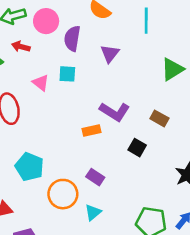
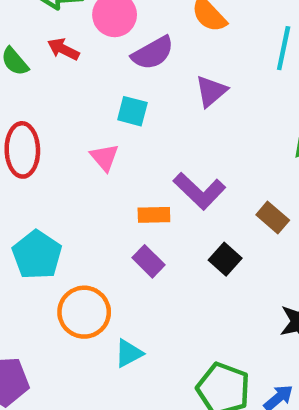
purple semicircle: (72, 38) -> (153, 53), turned -140
pink triangle: (41, 83) -> (105, 157), moved
purple rectangle: (95, 177) -> (148, 261), moved

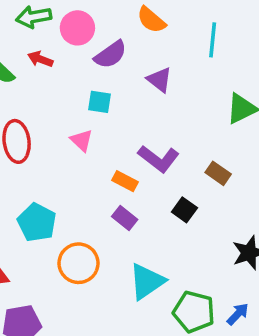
purple triangle: (211, 91) -> (159, 80), turned -36
orange rectangle: (154, 215) -> (125, 181), turned 35
cyan triangle: (129, 353) -> (147, 281), moved, size x1.6

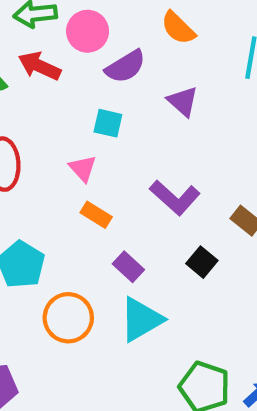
red arrow: (40, 59) -> (40, 66), size x1.4
orange rectangle: (125, 181) -> (96, 215), moved
cyan triangle: (147, 281) -> (141, 319), moved

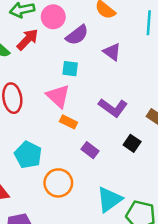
red arrow: (40, 66) -> (28, 40), turned 115
pink triangle: (83, 168) -> (58, 96), size x1.5
cyan triangle: (141, 319) -> (109, 199), moved

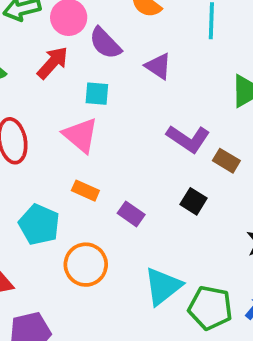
purple semicircle: (77, 35) -> (105, 43), turned 85
red arrow: (28, 40) -> (53, 63), moved
purple L-shape: (113, 108) -> (188, 139), moved
orange rectangle: (69, 122) -> (85, 191), moved

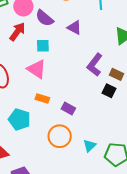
purple L-shape: (188, 139) -> (95, 65), turned 100
black square: (193, 201) -> (109, 91), moved
orange circle: (86, 265) -> (60, 136), moved
cyan triangle: (163, 286) -> (90, 146), size x0.6

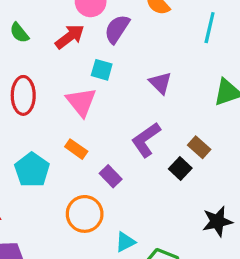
purple semicircle: (45, 18) -> (117, 29), turned 66
purple triangle: (74, 27) -> (160, 83), moved
purple L-shape: (95, 65) -> (146, 140), moved

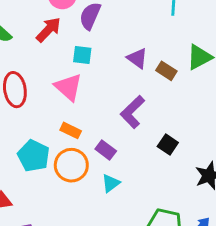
brown rectangle: (199, 147) -> (166, 71), moved
black square: (180, 168) -> (168, 144), moved
orange circle: (85, 214) -> (71, 165), moved
cyan triangle: (125, 242) -> (111, 183), moved

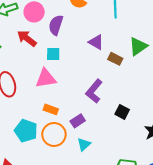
red arrow: (48, 30) -> (27, 38), turned -90
purple triangle: (137, 58) -> (96, 42), moved
pink triangle: (68, 87) -> (46, 78), turned -45
purple rectangle: (106, 150) -> (78, 121), turned -64

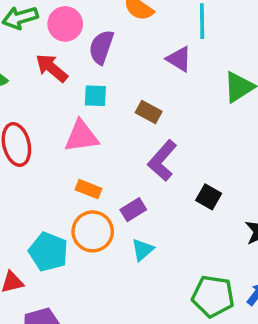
purple triangle: (96, 42) -> (179, 59), moved
brown rectangle: (115, 59) -> (149, 112), moved
cyan pentagon: (26, 131) -> (48, 252), moved

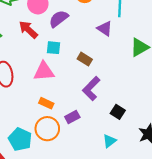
purple semicircle: (101, 47) -> (59, 19), turned 30
cyan triangle: (143, 250) -> (109, 141), moved

